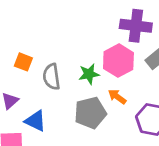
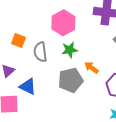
pink hexagon: (118, 61) -> (63, 23), moved

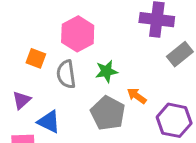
pink hexagon: (63, 23) -> (78, 34), moved
gray pentagon: (71, 80) -> (108, 113), turned -30

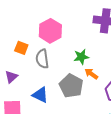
green star: (106, 71) -> (81, 57), moved
blue triangle: (49, 122) -> (40, 95), moved

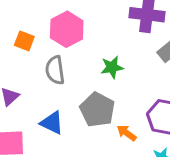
orange square: (21, 48) -> (24, 41), moved
orange arrow: (91, 74) -> (127, 133), moved

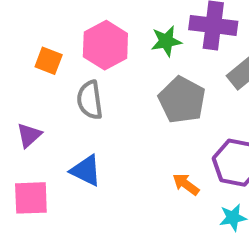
green star: (112, 67) -> (166, 41), moved
gray pentagon: (97, 110) -> (182, 100), moved

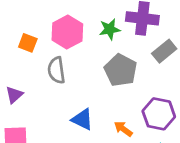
blue triangle: (86, 171) -> (82, 119), moved

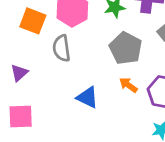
orange square: (28, 43) -> (33, 21), size x1.4
orange arrow: (123, 129) -> (128, 85), moved

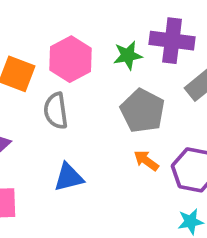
blue triangle: (87, 97) -> (69, 177), moved, turned -40

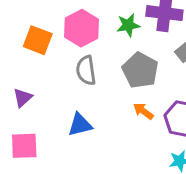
gray semicircle: (56, 111) -> (86, 70), moved

